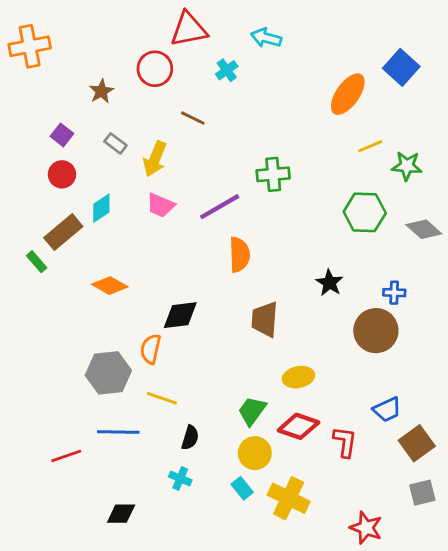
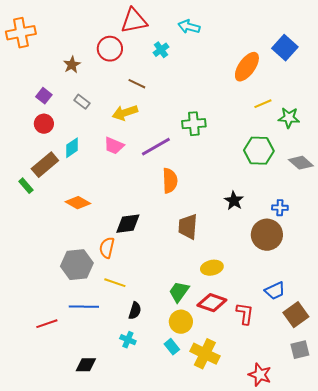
yellow arrow: (155, 159) -> (125, 113), moved, turned 50

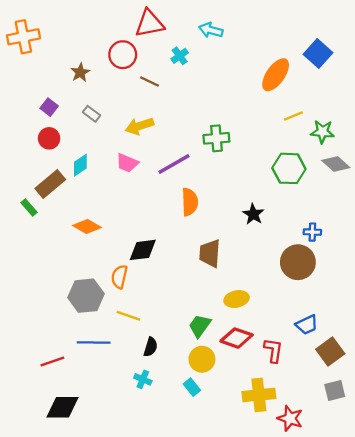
brown line: (137, 84) -> (149, 81), moved
gray diamond: (301, 163) -> (336, 164), moved
black star: (234, 201) -> (253, 214), moved
yellow cross: (205, 354) -> (259, 395), moved, turned -32
black diamond: (86, 365) -> (62, 407), moved, size x1.4

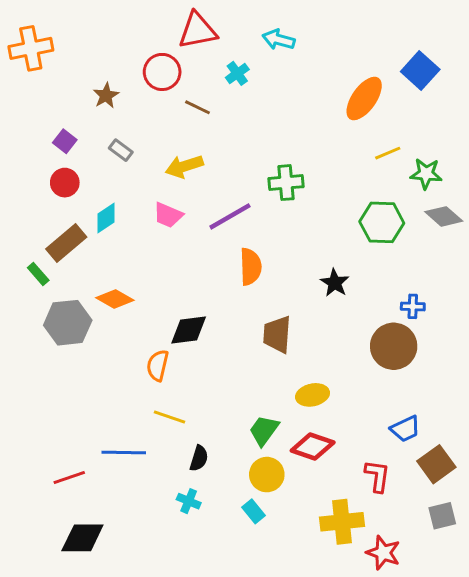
gray hexagon: (86, 296) -> (68, 323), moved
red L-shape: (273, 350) -> (377, 476), moved

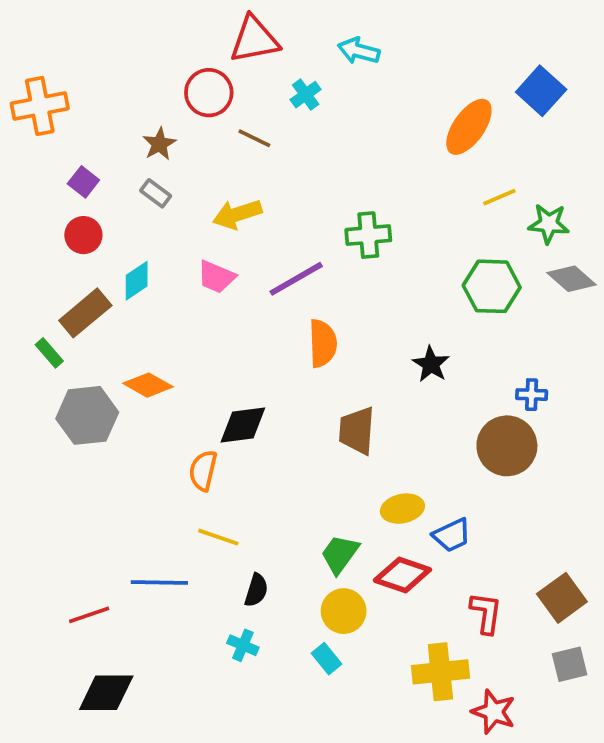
orange cross: (31, 48) -> (40, 106), moved
brown star: (106, 96) -> (159, 144), moved
blue trapezoid: (405, 429) -> (452, 535), moved

